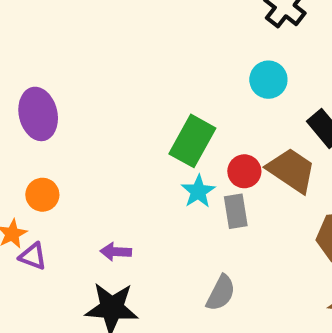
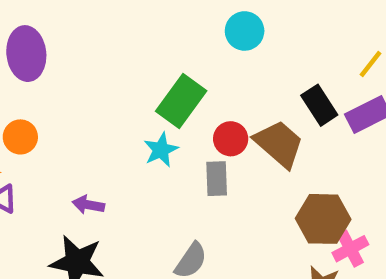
cyan circle: (268, 80) -> (245, 31), moved
cyan star: (198, 191) -> (161, 150), moved

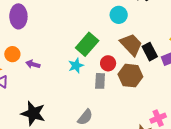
brown trapezoid: (279, 144) -> (131, 45), moved
purple arrow: (88, 205) -> (33, 64), moved
brown hexagon: (323, 219) -> (130, 76), moved

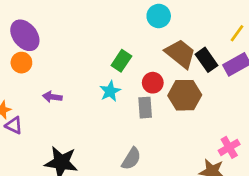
purple ellipse: (18, 16) -> (25, 35), turned -30
green rectangle: (87, 44) -> (121, 61), size x0.7
orange circle: (12, 54) -> (21, 63), moved

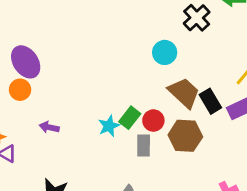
green rectangle: (121, 61) -> (130, 118), moved

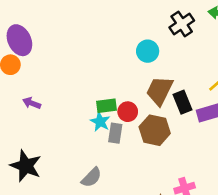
brown trapezoid: (184, 93) -> (160, 91), turned -116
green rectangle: (130, 118) -> (107, 106), turned 36
cyan star: (109, 126) -> (100, 122), moved, turned -30

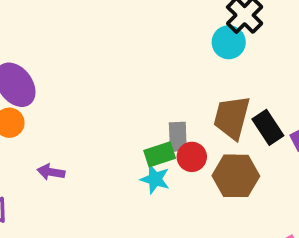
cyan circle: (148, 51) -> (229, 42), moved
gray rectangle: (115, 133) -> (178, 137), moved

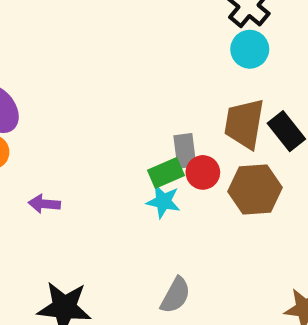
cyan circle: (229, 42) -> (250, 49), moved

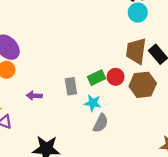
gray rectangle: (185, 151) -> (71, 86), moved
cyan star: (163, 201) -> (93, 103), moved
gray semicircle: (175, 295) -> (101, 123), moved

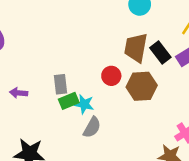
green rectangle: (97, 78) -> (69, 101), moved

